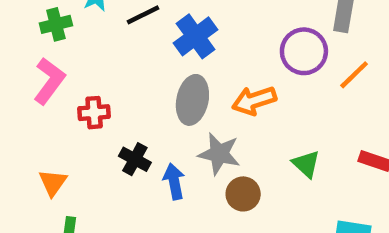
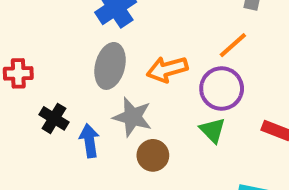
purple circle: (304, 51) -> (222, 89), moved
orange line: (354, 75) -> (233, 45), moved

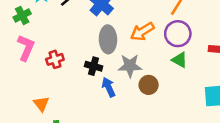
black cross: (54, 118) -> (94, 66), moved

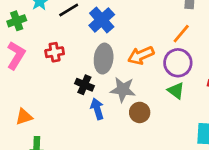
red cross: (55, 59) -> (55, 52), moved
orange triangle: (41, 104) -> (24, 117), turned 42

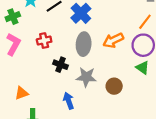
black cross: (84, 85) -> (60, 65), moved
gray star: (123, 90) -> (86, 77), moved
blue arrow: (97, 109) -> (69, 101), moved

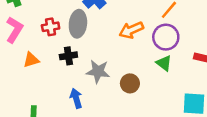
gray ellipse: (84, 44) -> (78, 24), moved
black cross: (60, 65) -> (68, 56), turned -32
orange triangle: (22, 93) -> (31, 60), moved

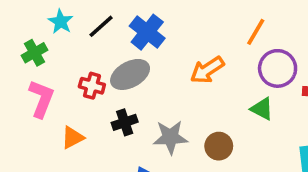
gray ellipse: (78, 24) -> (130, 74), turned 65
red cross: (51, 27) -> (92, 86), turned 35
purple circle: (166, 37) -> (278, 68), moved

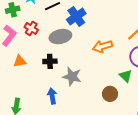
red cross: (92, 86) -> (31, 28), moved
brown circle: (219, 146) -> (110, 94), moved

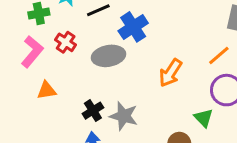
orange arrow: (102, 46) -> (171, 73), turned -42
black cross: (50, 61) -> (93, 111), moved, turned -32

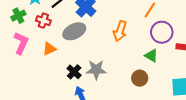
red cross: (66, 42) -> (43, 21), moved
orange triangle: (47, 90) -> (49, 49), moved

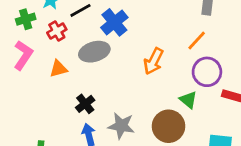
red cross: (43, 21) -> (57, 31), turned 32
gray star: (96, 70) -> (121, 126), moved
brown circle: (140, 78) -> (169, 126), size x1.5

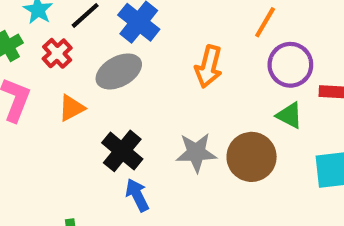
green triangle: (188, 100) -> (290, 115), moved
black cross: (85, 104) -> (122, 151), size x1.4
gray star: (121, 126) -> (196, 153), moved

